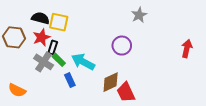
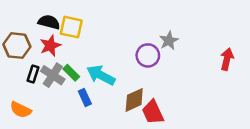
gray star: (139, 15) -> (169, 41), moved
black rectangle: (53, 48) -> (33, 74), moved

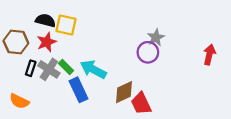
purple circle: (148, 55) -> (148, 52), moved
blue rectangle: (85, 97) -> (78, 90), size x1.5

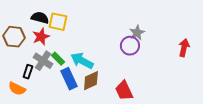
black rectangle: (31, 68) -> (28, 72), moved
brown diamond: (124, 92) -> (91, 81), moved

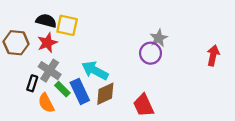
green rectangle: (58, 59) -> (62, 89), moved
orange semicircle: (17, 89) -> (46, 103), moved, turned 36

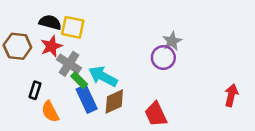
red arrow: (213, 55) -> (231, 95), moved
gray cross: (50, 71) -> (69, 64), moved
green rectangle: (62, 89) -> (79, 80), moved

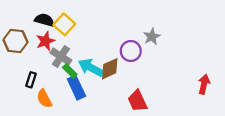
yellow square: (73, 27) -> (64, 24), turned 30
purple circle: (163, 58) -> (131, 51), moved
brown diamond: (114, 102) -> (110, 69), moved

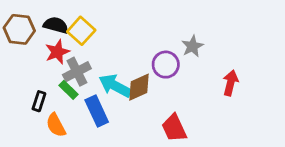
brown hexagon: (16, 41) -> (19, 29), moved
gray cross: (61, 57) -> (77, 72), turned 30
green rectangle: (70, 71) -> (69, 90), moved
red arrow: (204, 84) -> (231, 83), moved

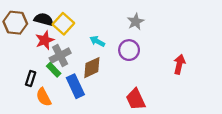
gray star: (192, 46) -> (136, 22), moved
cyan arrow: (115, 86) -> (97, 41), moved, size x0.6
brown diamond: (139, 87) -> (92, 68), moved

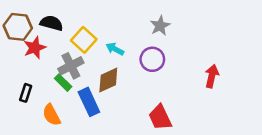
yellow square: (63, 24) -> (84, 40), moved
red star: (45, 40) -> (35, 48), moved
black rectangle: (31, 79) -> (26, 93), moved

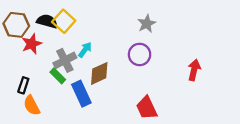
yellow square: (84, 40) -> (64, 21), moved
cyan arrow: (115, 49) -> (85, 50), moved, turned 98
orange semicircle: (51, 115) -> (32, 105), moved

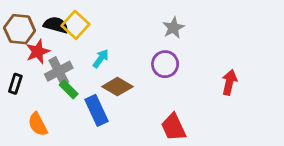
gray cross: (65, 60) -> (59, 71), moved
brown diamond: (99, 73) -> (117, 87), turned 55
black rectangle: (23, 85) -> (15, 84), moved

